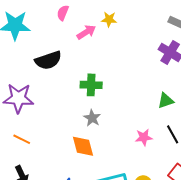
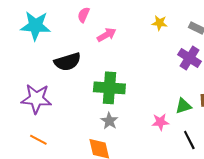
yellow star: (109, 19) -> (160, 23), moved
green cross: (91, 85) -> (109, 88), size x1.4
pink star: (144, 137) -> (160, 122), moved

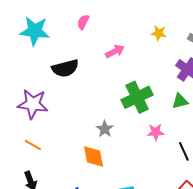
pink arrow: (107, 35) -> (115, 51), moved
green cross: (109, 88) -> (137, 97), moved, turned -32
green triangle: (183, 106) -> (180, 101), moved

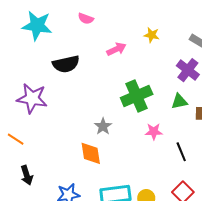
pink semicircle: (83, 22) -> (86, 19), turned -98
yellow star: (159, 33) -> (152, 35), moved
orange line: (33, 145) -> (16, 139), moved

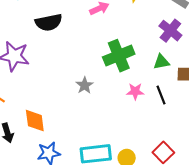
black line: (181, 152) -> (161, 95), moved
orange diamond: (91, 153) -> (35, 121), moved

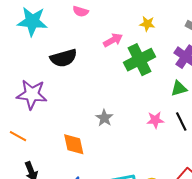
green cross: (119, 56) -> (140, 60), moved
orange diamond: (35, 121) -> (74, 144), moved

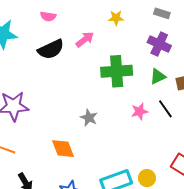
black semicircle: (64, 58) -> (51, 49), moved
green cross: (140, 60) -> (117, 71), moved, turned 32

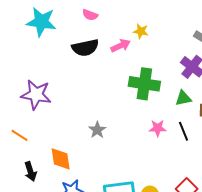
yellow star: (116, 18) -> (141, 31), moved
gray star: (89, 118) -> (97, 130), moved
orange diamond: (63, 149) -> (61, 159), moved

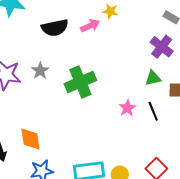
green cross: (144, 84) -> (80, 82), moved, turned -32
pink star: (158, 128) -> (127, 108), turned -30
gray star: (97, 130) -> (40, 71), moved

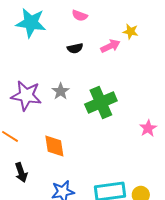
black semicircle: (55, 28) -> (75, 48), size x0.6
orange diamond: (30, 139) -> (54, 146), moved

